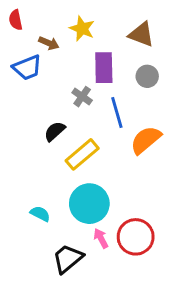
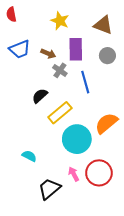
brown arrow: (49, 43) -> (48, 54), moved
orange semicircle: (146, 140) -> (106, 123), moved
cyan circle: (89, 204) -> (77, 139), moved

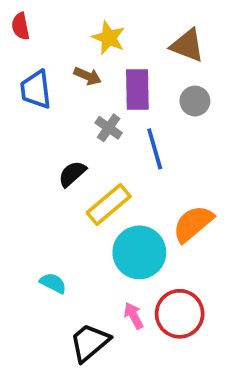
blue trapezoid: (20, 49) -> (36, 89), turned 105
brown arrow: (48, 54) -> (88, 76), moved

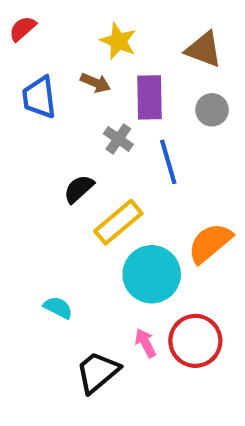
red semicircle: (20, 26) -> (23, 29), turned 60

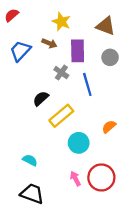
blue trapezoid: (39, 97) -> (20, 51), turned 50
orange semicircle: (210, 243) -> (109, 127), size x0.6
cyan circle: (152, 274) -> (79, 143), size x0.7
black trapezoid: (98, 372) -> (32, 194), moved, turned 60

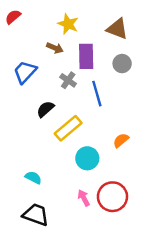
blue trapezoid: (20, 51) -> (25, 72), moved

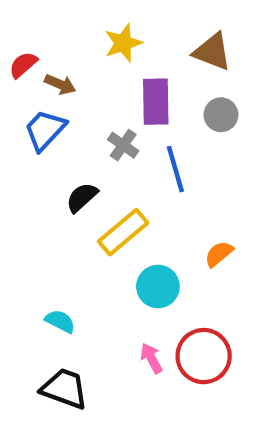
red semicircle: (13, 17) -> (23, 65), moved
yellow star: (68, 24) -> (123, 43), turned 30
brown arrow: (55, 48) -> (60, 84), moved

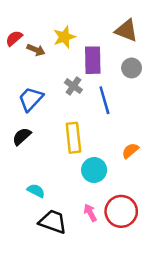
yellow star: (123, 43) -> (64, 37), moved
blue trapezoid: (45, 130) -> (31, 99), moved
black semicircle: (82, 197) -> (22, 136), moved
yellow rectangle: (123, 232) -> (73, 138), turned -56
black trapezoid: (64, 389) -> (53, 222), moved

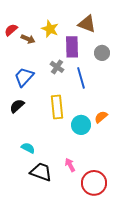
brown triangle: (126, 31) -> (87, 24), moved
yellow star: (64, 37) -> (50, 29), turned -30
cyan circle: (94, 170) -> (81, 125), moved
red circle: (121, 211) -> (94, 183), moved

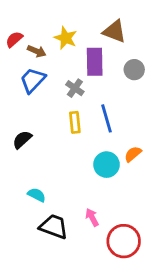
blue trapezoid: (24, 77) -> (33, 80), moved
blue line: (81, 78) -> (107, 118), moved
yellow rectangle: (57, 107) -> (75, 122), moved, size x0.7

